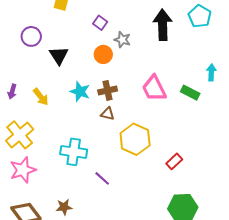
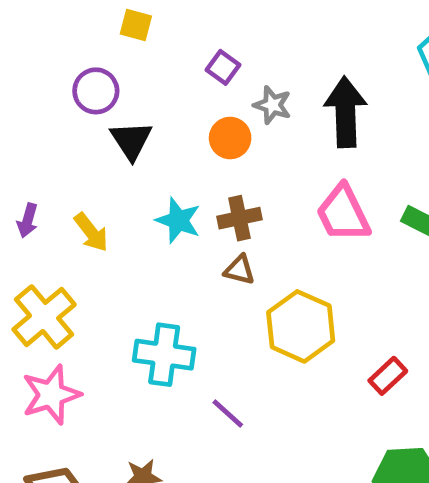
black arrow: (163, 25) -> (345, 112), moved
purple circle: (31, 36) -> (96, 91), moved

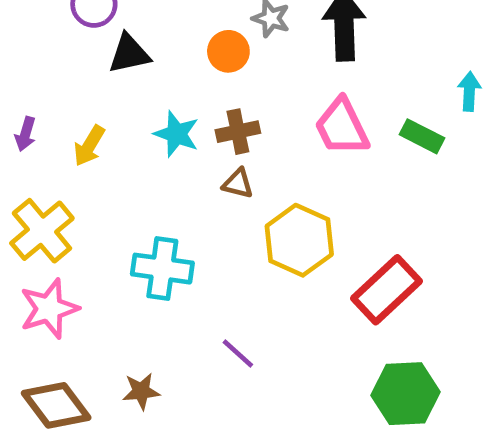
black triangle: (131, 140) -> (129, 54), turned 51
yellow arrow: (91, 232) -> (89, 146), turned 69
red rectangle: (388, 376) -> (387, 290), size x1.8
purple line: (228, 414) -> (238, 353), moved

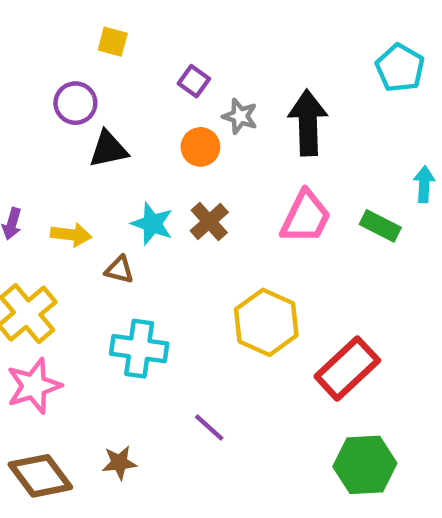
pink trapezoid: (342, 127) -> (306, 217), turned -128
brown cross: (238, 132) -> (209, 221), turned -30
yellow arrow: (89, 146) -> (71, 235), turned -114
brown triangle: (238, 184) -> (119, 270), moved

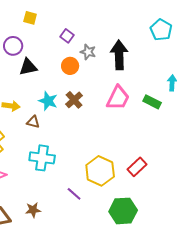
yellow hexagon: (266, 322) -> (100, 171), moved
red rectangle: (347, 368) -> (137, 167), size x0.7
green hexagon: (365, 465) -> (123, 211), moved

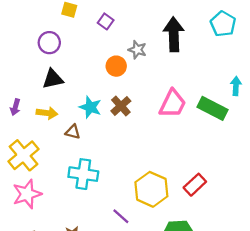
purple square: (67, 36) -> (106, 21), moved
black arrow: (119, 55) -> (174, 34), moved
black triangle: (28, 67) -> (53, 79), moved
green rectangle: (152, 102) -> (212, 108), size x1.4

